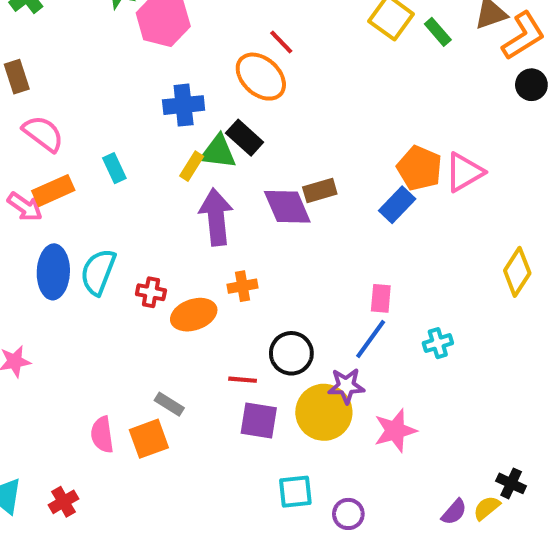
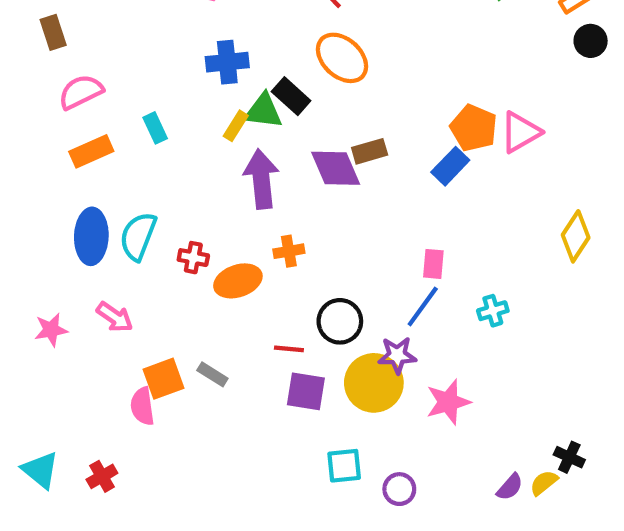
orange ellipse: (261, 77) -> (342, 58), moved
pink semicircle: (43, 134) -> (81, 92), turned -63
pink arrow: (25, 207) -> (115, 317), moved
orange square: (149, 439) -> (164, 379), moved

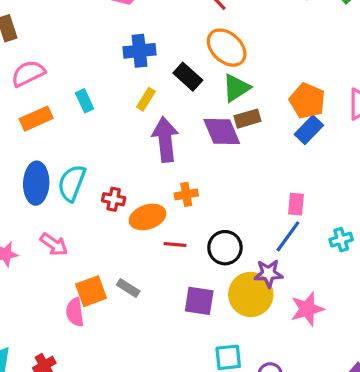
green triangle: (263, 111) -> (236, 88), moved, turned -40
orange pentagon: (474, 128) -> (307, 101), moved
red line: (289, 349) -> (175, 244), moved

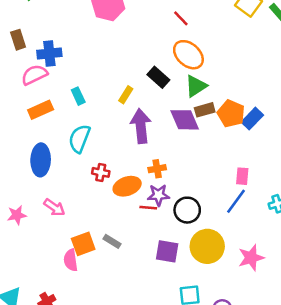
blue cross: (139, 51) -> (49, 53), moved
orange pentagon: (307, 101) -> (231, 114), moved
cyan semicircle: (72, 183) -> (79, 139), moved
purple star: (269, 273) -> (158, 195), moved

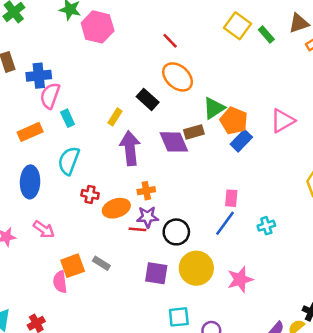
pink semicircle: (34, 75) -> (50, 96), moved, turned -44
green triangle: (196, 86) -> (214, 108), moved
orange pentagon: (231, 114) -> (234, 121), moved

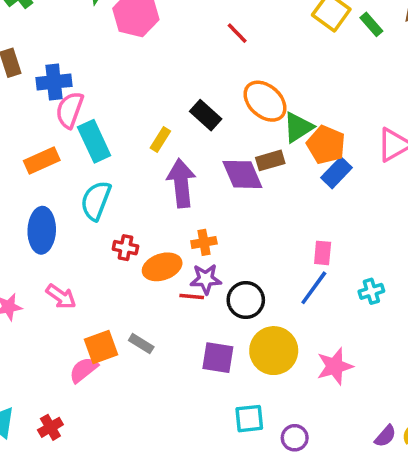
orange ellipse: (178, 77) -> (265, 101), moved
cyan rectangle: (68, 118) -> (94, 141), size x1.6
pink semicircle: (60, 282) -> (84, 370), turned 60

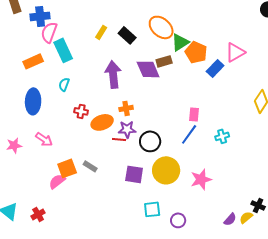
yellow rectangle: (160, 140) -> (101, 32), moved
blue rectangle: (337, 173) -> (215, 68), moved
cyan semicircle: (96, 201) -> (64, 84), size x0.6

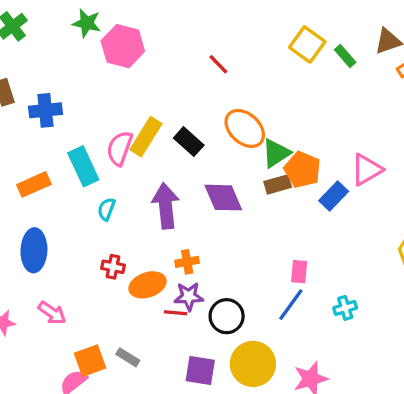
pink semicircle: (49, 32) -> (120, 148), moved
yellow rectangle: (101, 32) -> (146, 137), size x1.6
brown rectangle: (164, 61) -> (278, 184), moved
cyan semicircle: (64, 84) -> (106, 209), moved

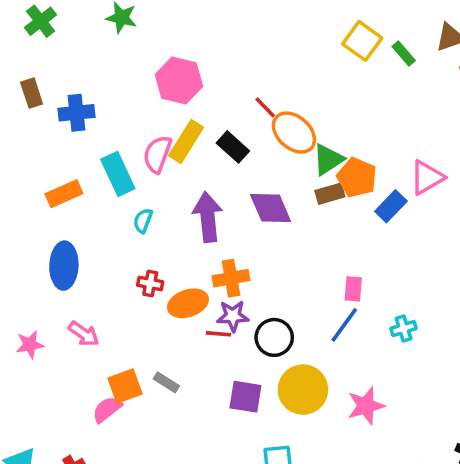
pink hexagon: (123, 46) -> (179, 80), moved
red line: (218, 64) -> (265, 107), moved
orange cross: (187, 262) -> (231, 278), size x1.4

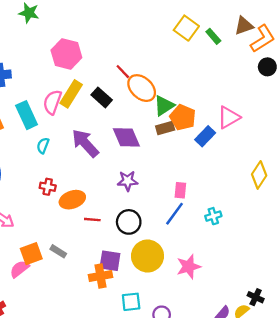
purple arrow: (208, 217) -> (85, 143), turned -36
orange cross: (231, 278) -> (101, 276), moved
purple star: (233, 316) -> (128, 181), moved

